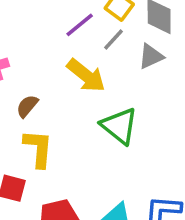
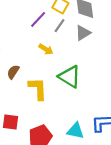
yellow arrow: (86, 76) -> (46, 49), size x0.6
yellow L-shape: (38, 148) -> (38, 89), moved

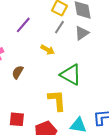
purple line: (38, 19) -> (23, 25), moved
yellow L-shape: (38, 89) -> (57, 100), moved

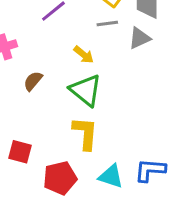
gray line: (59, 27) -> (107, 24), turned 40
green triangle: (71, 75) -> (86, 90), moved

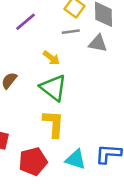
gray triangle: (139, 38) -> (98, 43), turned 36

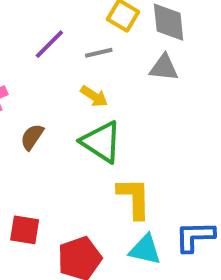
gray line: (71, 32) -> (99, 53), moved
yellow L-shape: (54, 124) -> (134, 198), moved

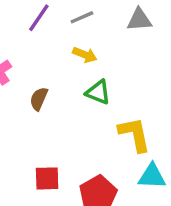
green triangle: (101, 142) -> (98, 92), size x0.7

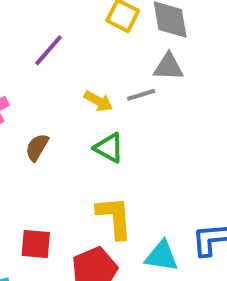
gray line: (82, 17) -> (141, 95), moved
yellow L-shape: (135, 134) -> (114, 217), moved

